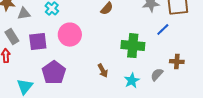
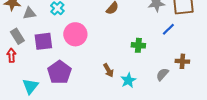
green cross: (133, 46) -> (138, 45), size x0.6
cyan star: (132, 81) -> (128, 80), moved

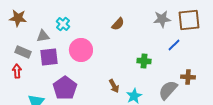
gray triangle: (29, 13) -> (43, 36), moved
gray rectangle: (17, 36) -> (23, 52), turned -35
gray semicircle: (162, 74) -> (168, 90), size x1.5

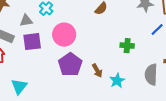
purple pentagon: (65, 88) -> (70, 65), moved
gray semicircle: (168, 90) -> (151, 75), turned -40

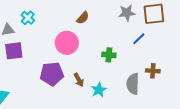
pink circle: (64, 35) -> (67, 43), moved
purple pentagon: (70, 65) -> (52, 74), turned 30

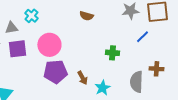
brown semicircle: (83, 18) -> (86, 16), turned 64
pink circle: (67, 43) -> (49, 45), moved

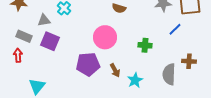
pink circle: (49, 45) -> (105, 37), moved
purple square: (17, 49) -> (50, 41), turned 30

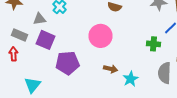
green cross: (145, 45) -> (154, 44), moved
purple pentagon: (88, 64) -> (68, 63), moved
brown arrow: (115, 70) -> (110, 69), turned -48

